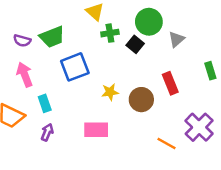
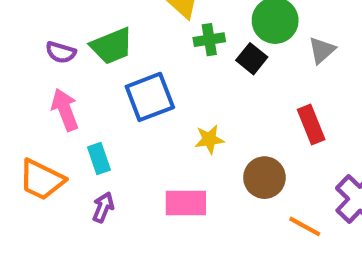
brown circle: (141, 100) -> (264, 178), moved

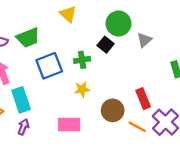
green cross: (209, 40) -> (82, 60), moved
red rectangle: (311, 124) -> (143, 99), moved
cyan rectangle: (99, 158) -> (21, 100), size x1.5
orange line: (305, 226) -> (137, 127), moved

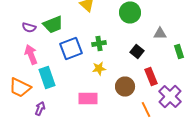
gray triangle: (144, 40) -> (160, 34), moved, turned 40
black square: (106, 45) -> (137, 52), moved
purple arrow: (23, 127) -> (40, 108), moved
orange line: (137, 127) -> (146, 110), moved, turned 35

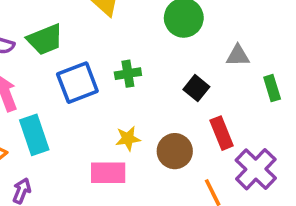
yellow star: (99, 68) -> (128, 139), moved

